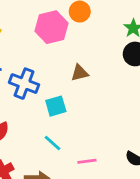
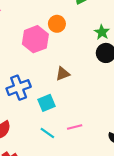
blue cross: (24, 84) -> (19, 88), turned -35
pink line: (87, 161) -> (75, 127), moved

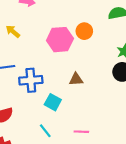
cyan square: (47, 103) -> (53, 102), turned 35
pink line: (75, 127) -> (81, 132), moved

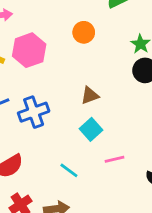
pink hexagon: (60, 40) -> (29, 50), moved
cyan square: (53, 102) -> (91, 129), moved, turned 35

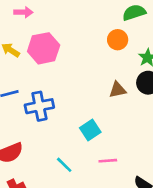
orange circle: (84, 32) -> (118, 40), moved
brown triangle: (90, 95) -> (118, 90), moved

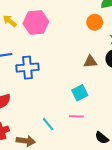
cyan square: (90, 130) -> (80, 93), moved
cyan line: (64, 165) -> (48, 124), moved

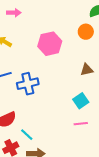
pink hexagon: (36, 22) -> (50, 44), moved
cyan line: (48, 124) -> (27, 135), moved

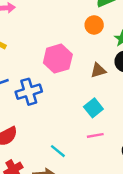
pink hexagon: (50, 44) -> (58, 59), moved
cyan line: (27, 135) -> (58, 151), moved

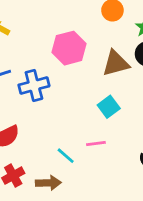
brown triangle: (98, 70) -> (116, 63), size x1.5
pink line: (95, 135) -> (96, 143), moved

